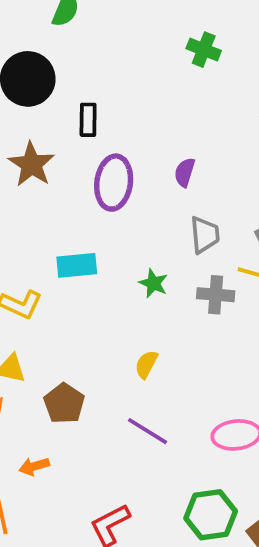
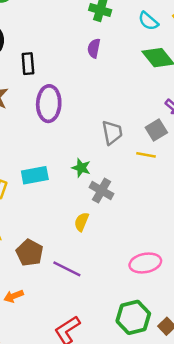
purple semicircle: (185, 172) -> (94, 48), moved
cyan rectangle: (77, 265) -> (35, 175), moved
gray cross: (216, 295) -> (102, 191), moved, turned 30
purple line: (148, 431) -> (67, 269), moved

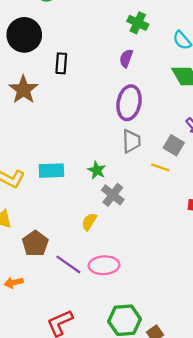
purple ellipse: (49, 104) -> (129, 103), moved
gray square: (156, 130) -> (174, 145), turned -36
pink ellipse: (145, 263) -> (104, 265), moved

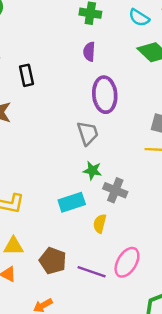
gray trapezoid: (131, 141) -> (88, 133), moved
cyan rectangle: (51, 171) -> (72, 202), moved
pink ellipse: (104, 265) -> (127, 262), turned -40

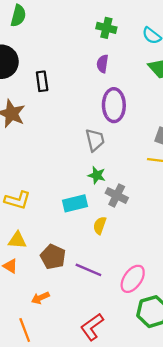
pink ellipse: (127, 262) -> (133, 279), moved

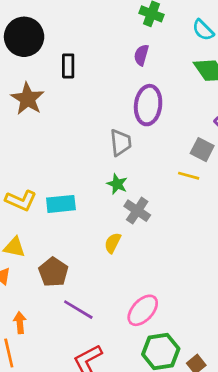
cyan rectangle: (75, 203) -> (61, 204), moved
purple line: (88, 270) -> (78, 310), moved
orange arrow: (40, 298) -> (20, 323), moved, turned 102

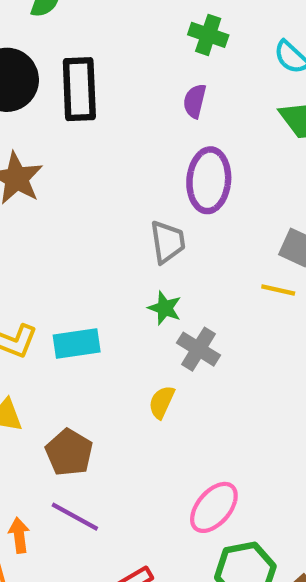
black rectangle: (68, 66) -> (79, 89), moved, size x1.6
purple line: (78, 310) -> (75, 517), moved

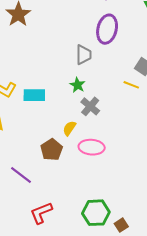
brown pentagon: (69, 452) -> (52, 150), moved
pink ellipse: (214, 507) -> (92, 147), moved, turned 45

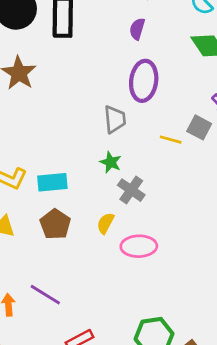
yellow line: (131, 85) -> (171, 140), moved
brown pentagon: (52, 150) -> (55, 224), moved

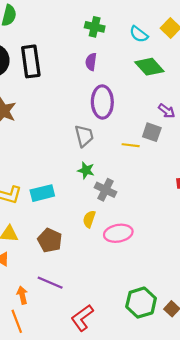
brown pentagon: (55, 224) -> (50, 240), moved

